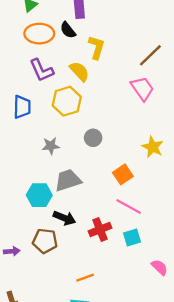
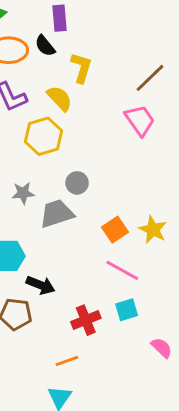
yellow star: (153, 147) -> (153, 230), moved
gray trapezoid: (68, 180) -> (57, 214), moved
red cross: (100, 229) -> (86, 320), moved

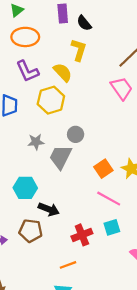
black semicircle: (45, 46) -> (84, 23), moved
gray trapezoid: (57, 214) -> (61, 157), turned -45

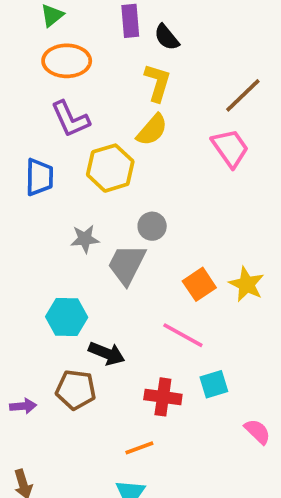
yellow semicircle: (63, 72) -> (152, 130), moved, turned 84
pink line: (109, 199) -> (183, 335), moved
red cross: (82, 235) -> (163, 397), turned 30

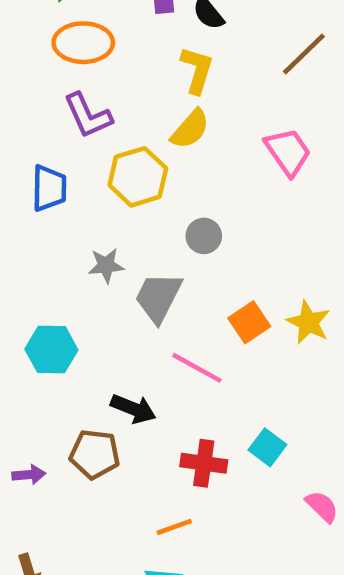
brown line: (243, 95) -> (304, 54), moved
gray circle: (152, 226) -> (204, 236), moved
cyan hexagon: (67, 317) -> (51, 350), moved
pink line: (183, 335) -> (197, 368), moved
cyan square: (214, 384) -> (267, 447), turned -36

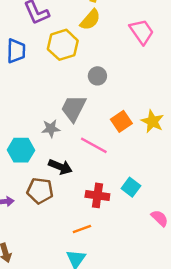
gray star: (106, 265) -> (51, 129), moved
cyan hexagon: (51, 350) -> (21, 150), moved

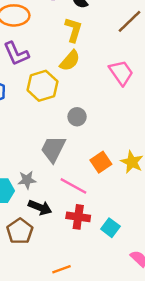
gray star: (51, 129) -> (27, 180), moved
brown pentagon: (40, 191) -> (20, 231), turned 30
red cross: (97, 195) -> (78, 217), moved

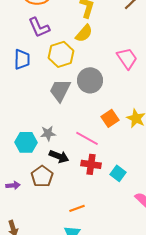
pink trapezoid: (121, 73) -> (127, 58), moved
gray circle: (77, 117) -> (90, 80), size x1.6
gray trapezoid: (53, 149) -> (60, 90), moved

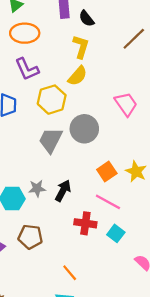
pink line: (87, 138) -> (108, 202), moved
black arrow: (59, 156) -> (63, 191), moved, turned -84
brown pentagon: (42, 176) -> (30, 237), turned -30
orange line: (77, 208) -> (70, 273), turned 70

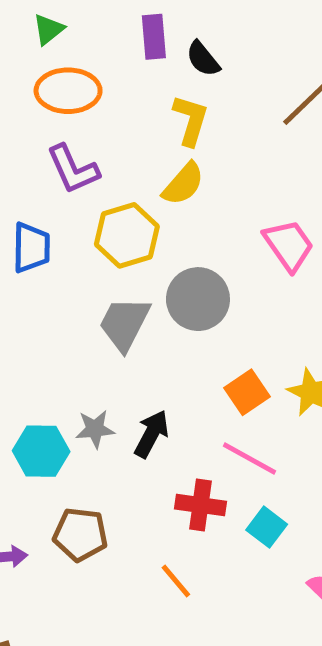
orange line: (70, 273) -> (176, 581), moved

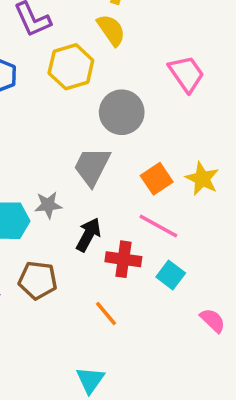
yellow semicircle: (183, 184) -> (111, 30), turned -76
gray trapezoid: (124, 324) -> (92, 166), moved
black arrow: (151, 434) -> (88, 235), moved

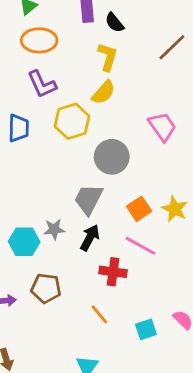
yellow semicircle: (111, 30) -> (103, 92), turned 76
black arrow: (88, 235) -> (90, 238), moved
cyan square: (171, 275) -> (146, 329), moved, turned 35

